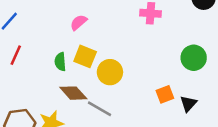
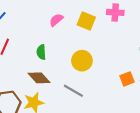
yellow square: (85, 56) -> (86, 21), moved
brown diamond: (73, 93) -> (39, 78), moved

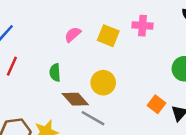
brown diamond: (39, 78) -> (75, 99), moved
orange square: (127, 79) -> (156, 104), turned -32

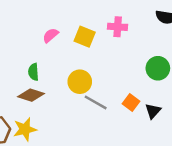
brown diamond: (75, 99) -> (31, 95), moved, turned -30
gray line: (93, 118) -> (96, 102), moved

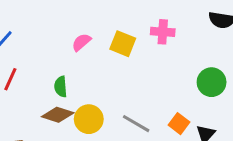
yellow circle: (80, 82) -> (89, 119), moved

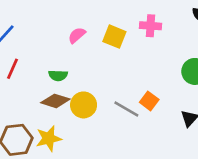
green semicircle: (61, 87) -> (58, 75), turned -84
orange square: (179, 124) -> (149, 101), moved

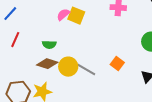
yellow square: (114, 37) -> (76, 16), moved
gray line: (126, 109) -> (86, 70), moved

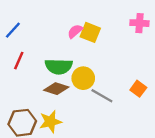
green semicircle: (49, 45) -> (59, 66), size x1.6
yellow circle: (68, 67) -> (83, 78), moved

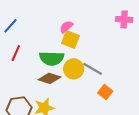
yellow square: (90, 32) -> (71, 39), moved
orange square: (138, 89) -> (105, 92), moved
gray line: (102, 96) -> (93, 69), moved

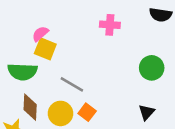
yellow circle: (74, 69) -> (60, 113), moved
brown diamond: (49, 78) -> (30, 107), moved, turned 75

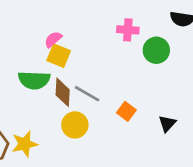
green circle: (152, 68) -> (156, 50), moved
brown diamond: (30, 107) -> (63, 92), moved
orange square: (87, 112) -> (126, 111), moved

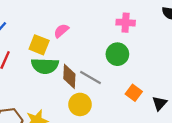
green circle: (156, 50) -> (117, 54), moved
yellow square: (59, 56) -> (39, 45), moved
orange square: (126, 111) -> (134, 93), moved

